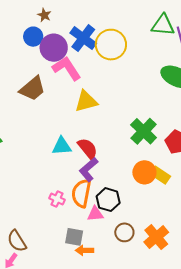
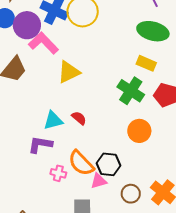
red semicircle: (88, 148) -> (79, 118), size x0.7
purple L-shape: (89, 170) -> (40, 145), moved, turned 60
yellow rectangle: (160, 175) -> (146, 63), moved
orange semicircle: (81, 193) -> (81, 163), turned -44

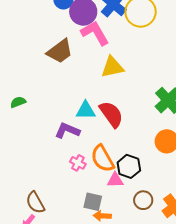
red semicircle: (79, 118) -> (111, 114), size x1.8

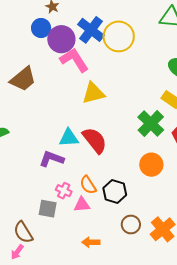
brown trapezoid: (60, 51) -> (23, 79), moved
orange semicircle: (102, 159) -> (88, 185), size x0.7
pink triangle: (115, 180) -> (82, 205), moved
gray square: (93, 202) -> (48, 209), moved

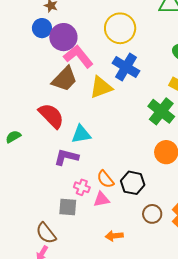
blue cross: (91, 30) -> (126, 67), moved
brown trapezoid: (23, 79) -> (64, 79), moved
red semicircle: (95, 140) -> (51, 116), moved

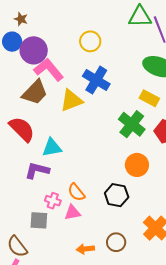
yellow circle: (120, 28) -> (90, 41), size x0.7
black hexagon: (133, 183) -> (117, 195), moved
brown circle: (152, 214) -> (116, 242), moved

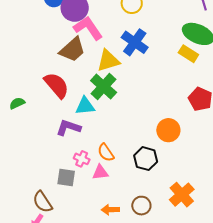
yellow rectangle: (149, 98) -> (188, 54), moved
green cross: (132, 124) -> (104, 86), moved

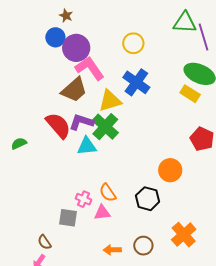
purple L-shape: (68, 128) -> (81, 122), moved
brown semicircle: (43, 202) -> (44, 242), size x0.7

